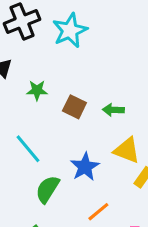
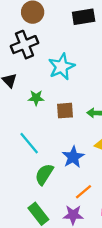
cyan star: (70, 30) -> (62, 67), moved
brown square: (74, 107) -> (65, 111), turned -30

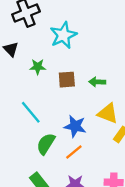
blue star: (73, 157) -> (75, 126), turned -30
orange line: (84, 192) -> (74, 152), moved

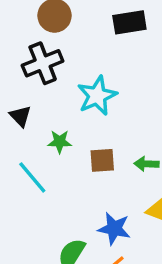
cyan line: (31, 112) -> (32, 177), moved

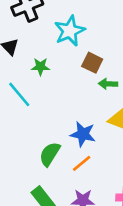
brown square: (102, 160) -> (92, 63), moved, turned 30

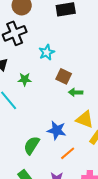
cyan star: (70, 31) -> (47, 52), size x0.7
orange line: (82, 163) -> (68, 153), moved

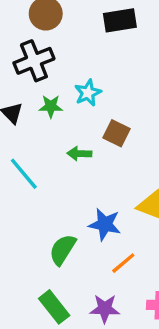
green star: (25, 79) -> (51, 106), moved
green arrow: (76, 92) -> (79, 154), moved

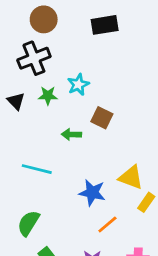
cyan line: (24, 174) -> (37, 169), moved, turned -36
green semicircle: (63, 250) -> (28, 223), moved

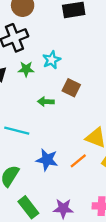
blue star: (92, 193) -> (47, 160), moved
orange line: (107, 224) -> (78, 161), moved

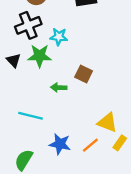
cyan star: (52, 60) -> (59, 37), moved, turned 30
green star: (26, 69) -> (40, 56), size x1.5

